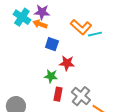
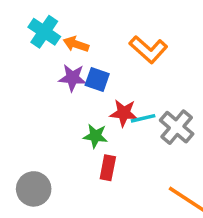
purple star: (42, 12) -> (72, 78), moved
cyan line: (95, 34) -> (143, 118), moved
gray cross: (81, 96) -> (177, 127), moved

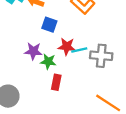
purple star: (72, 78) -> (33, 51), moved
gray cross: (177, 127) -> (101, 56), turned -35

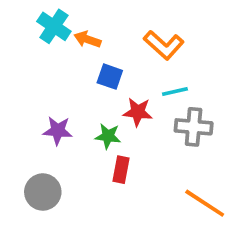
cyan line: (79, 50) -> (175, 92), moved
purple star: (33, 51) -> (58, 131), moved

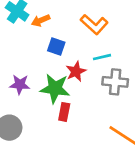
orange arrow: (87, 39) -> (41, 20), turned -42
red star: (138, 112) -> (76, 71), turned -30
green star: (108, 136) -> (55, 88), size x1.6

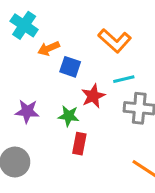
orange arrow: (41, 20) -> (49, 48), moved
green star: (55, 88) -> (69, 116), size x0.6

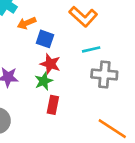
red star: (93, 96) -> (50, 64), moved, turned -30
green star: (69, 116) -> (44, 81), turned -30

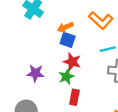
orange arrow: (27, 23) -> (65, 27), moved

